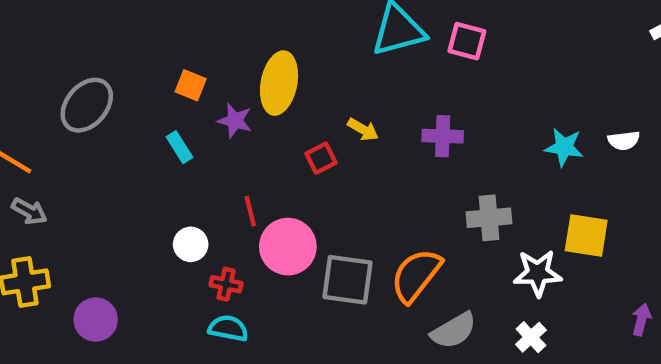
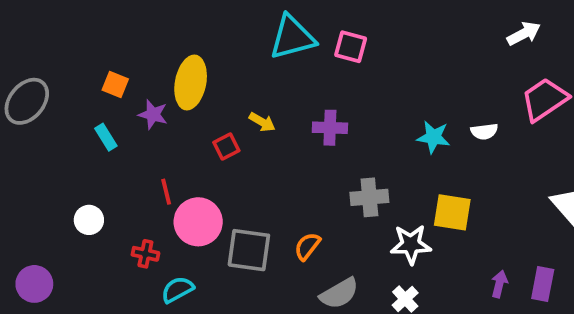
white circle: (191, 244) -> (89, 220), moved
orange semicircle: (416, 275) -> (307, 246), size x0.6
cyan semicircle: (228, 328) -> (177, 290), moved, turned -40

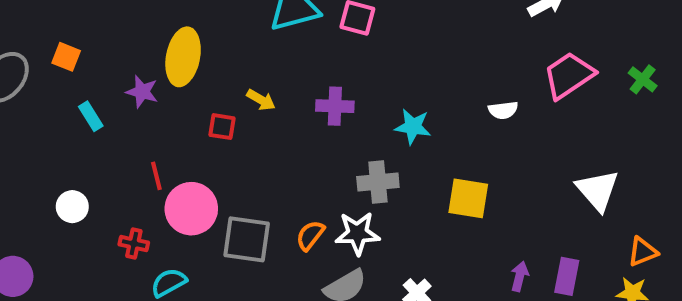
orange square: (115, 84) -> (66, 57), moved
cyan star: (433, 137) -> (413, 127), moved
red square: (226, 147) -> (222, 127), turned 36
white star: (411, 244) -> (357, 233), moved

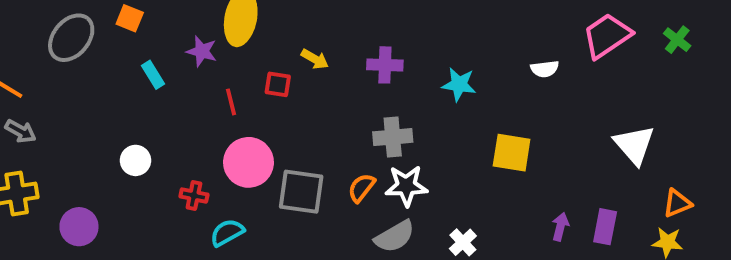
red line: (156, 176) -> (231, 102), moved
gray cross: (378, 182) -> (393, 137), moved

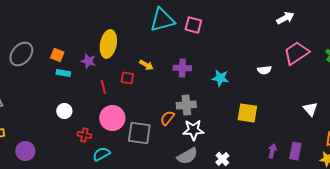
orange square: (130, 18) -> (57, 55), moved
cyan rectangle: (153, 75) -> (63, 73), turned -48
white triangle: (634, 145) -> (310, 109), size x0.7
white circle: (135, 160) -> (64, 111), moved
orange semicircle: (362, 188) -> (167, 118), moved

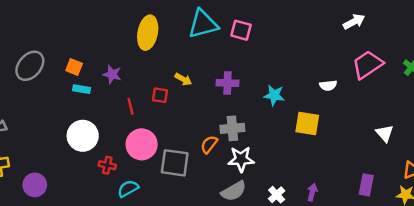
yellow ellipse: (108, 44) -> (148, 33), moved
white circle: (64, 111) -> (83, 136), size x1.6
yellow square: (247, 113) -> (307, 124), moved
purple arrow: (272, 151) -> (312, 192), moved

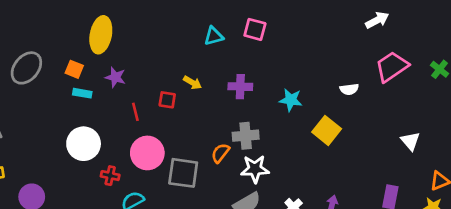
cyan triangle: (203, 24) -> (214, 36), moved, size x0.6
yellow ellipse: (148, 33) -> (101, 35), moved
yellow square: (307, 124) -> (327, 130), turned 30

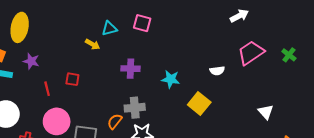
yellow arrow: (192, 83) -> (92, 44), moved

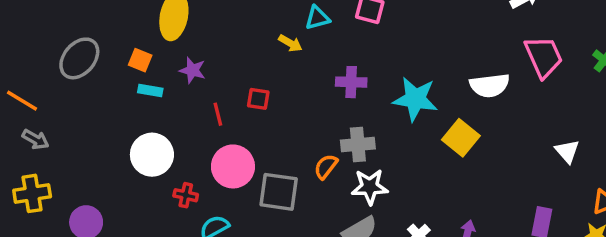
pink trapezoid: (251, 53) -> (544, 57), turned 100
white semicircle: (217, 71) -> (490, 85), size x1.6
cyan star: (171, 79) -> (415, 99), size x1.5

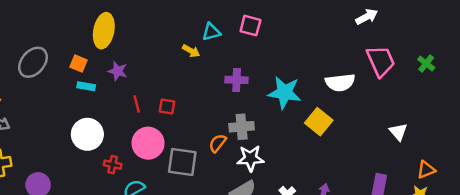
red square: (258, 99) -> (167, 106), moved

